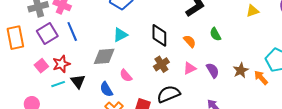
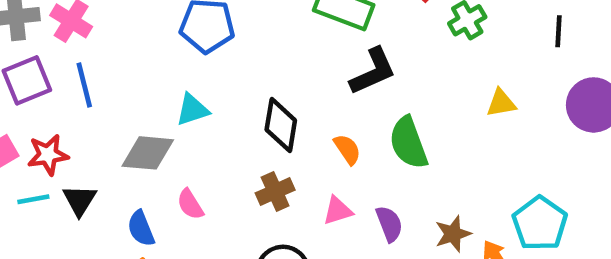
green semicircle: (215, 34) -> (408, 143), size x1.6

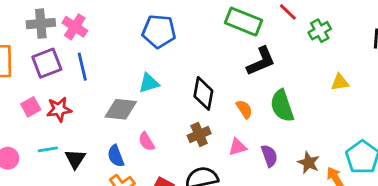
cyan line: (33, 199) -> (48, 149), moved
black triangle: (80, 200) -> (75, 159), moved
brown star: (453, 234) -> (309, 163), turned -30

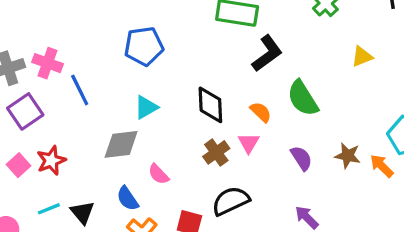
blue line: (82, 67) -> (80, 90), moved
pink triangle: (238, 147) -> (249, 143), moved, turned -30

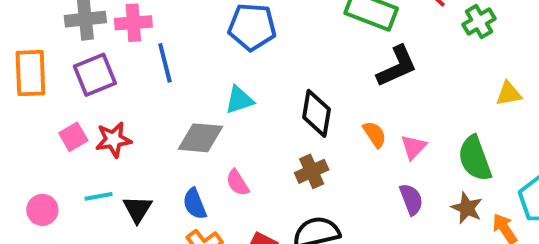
pink cross: (47, 63) -> (133, 23), turned -36
green semicircle: (303, 98) -> (475, 158), moved
pink triangle: (249, 143) -> (413, 147), moved

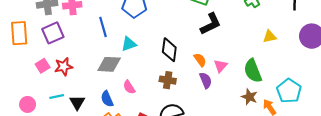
blue line: (165, 63) -> (103, 27), moved
brown cross: (312, 171) -> (168, 80), turned 35
purple semicircle: (411, 199) -> (206, 80), moved

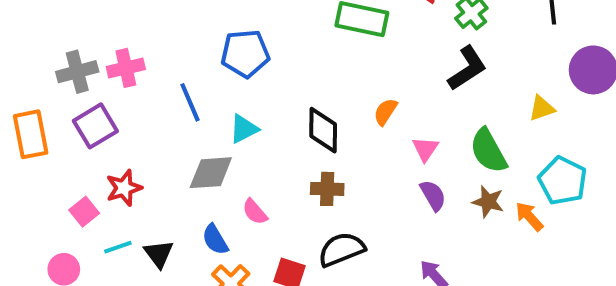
black L-shape: (211, 24) -> (467, 68), moved
yellow triangle: (270, 37) -> (542, 108), moved
orange semicircle: (200, 60) -> (385, 112), moved, turned -104
pink square: (43, 66) -> (84, 212), moved
purple semicircle: (206, 80) -> (433, 195), moved

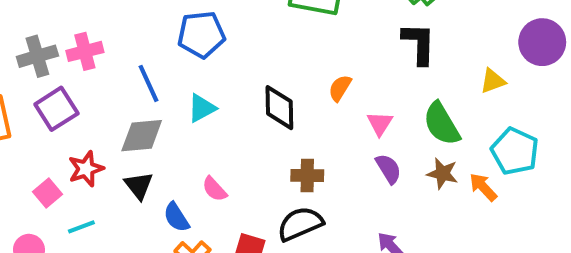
black L-shape: (467, 68) -> (419, 44), turned -54
gray diamond: (211, 173) -> (142, 136), moved
brown cross: (327, 189) -> (307, 176), moved
black triangle: (159, 254) -> (139, 186), moved

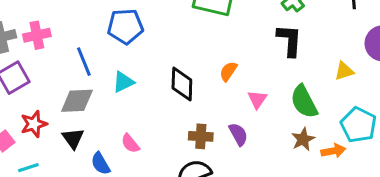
purple semicircle: (388, 169) -> (238, 134), moved
brown star: (443, 173) -> (303, 139), turned 30
orange arrow: (483, 187) -> (333, 151), turned 120

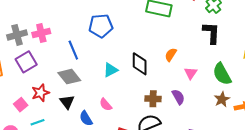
cyan triangle: (123, 82) -> (110, 70), moved
gray diamond: (77, 101) -> (69, 77), turned 55

